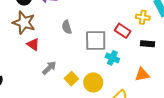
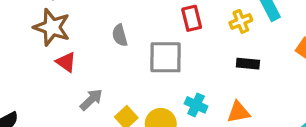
yellow cross: (143, 17) -> (241, 21), turned -32
red rectangle: (123, 31) -> (192, 18), moved, turned 42
cyan cross: (112, 58) -> (196, 105), moved

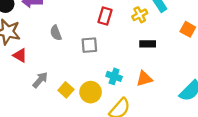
red rectangle: (192, 18) -> (105, 16), turned 36
gray square: (166, 57) -> (89, 45), size x0.7

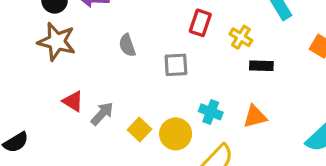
yellow cross: (140, 15) -> (241, 37), moved, turned -32
red triangle: (20, 55) -> (73, 101), moved

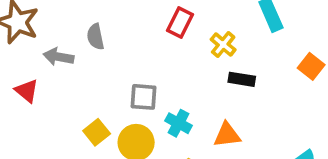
gray square: (176, 65) -> (144, 97), moved
gray arrow: (102, 114) -> (58, 57), moved, turned -130

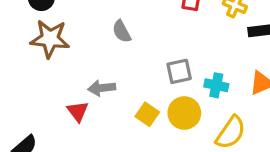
gray arrow: (58, 57) -> (102, 88), moved
red triangle: (27, 91) -> (78, 111), moved, turned 30

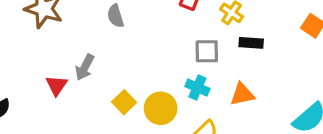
gray square: (179, 71) -> (207, 51), moved
gray arrow: (102, 88) -> (85, 67), turned -68

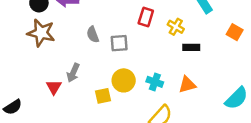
gray square: (207, 51) -> (119, 43), moved
yellow square: (124, 102) -> (103, 96), turned 35
yellow circle: (161, 108) -> (124, 80), moved

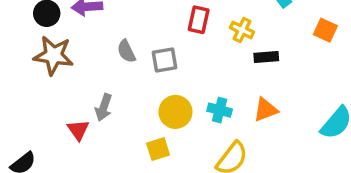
yellow square: (103, 96) -> (158, 149), moved

